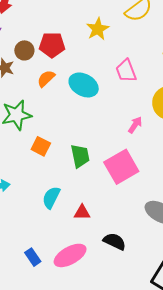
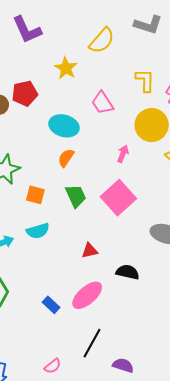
orange semicircle: (46, 79) -> (66, 158), moved
cyan semicircle: (51, 198) -> (38, 231), moved, turned -120

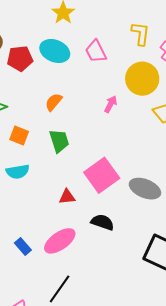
red pentagon: (25, 93) -> (20, 59), moved
cyan ellipse: (64, 126) -> (55, 51), moved
pink square: (118, 198) -> (102, 175), moved

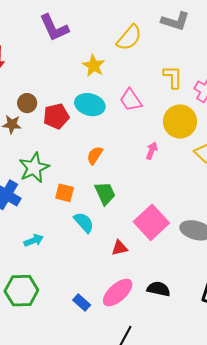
cyan semicircle: (18, 172) -> (84, 222), moved, turned -115
black semicircle: (102, 222) -> (159, 289), moved

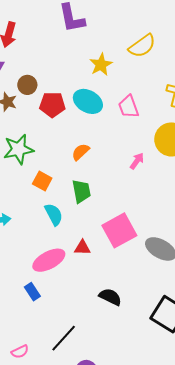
pink ellipse: (118, 293) -> (49, 260), moved

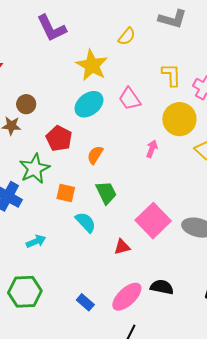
yellow semicircle: (142, 46) -> (127, 36), size x0.7
yellow star: (101, 65) -> (92, 65), size x1.4
cyan ellipse: (88, 101) -> (89, 104), turned -52
red pentagon: (52, 105) -> (59, 138), moved, turned -30
pink ellipse: (49, 260) -> (127, 297), moved

